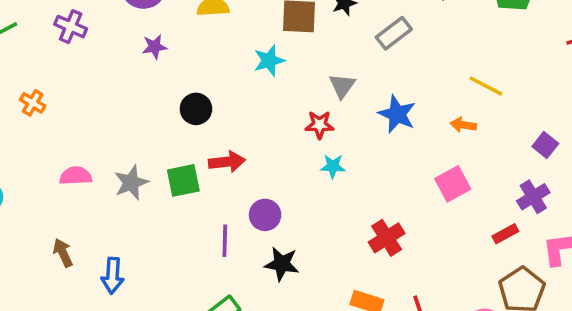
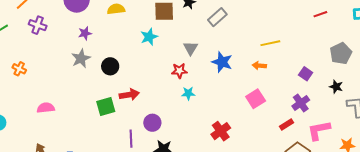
yellow line: (486, 86) -> (270, 43), turned -36
gray star: (131, 183) -> (81, 58), moved

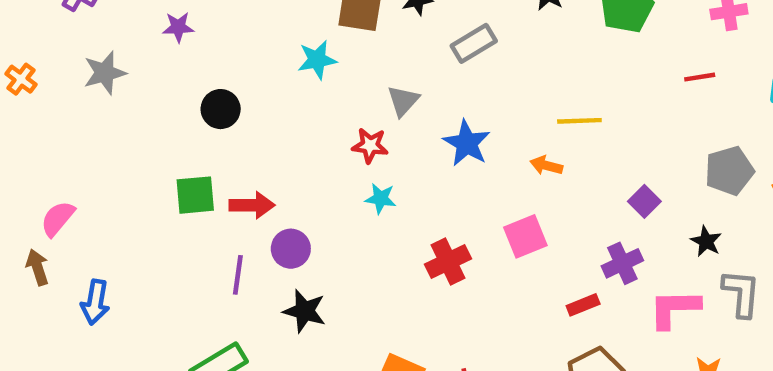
gray star: (81, 58) -> (105, 73), moved
red arrow: (129, 95) -> (252, 205), moved
pink semicircle: (46, 108) -> (58, 219), moved, turned -54
pink L-shape: (319, 130) -> (674, 309), moved
red cross: (221, 131) -> (448, 262), moved

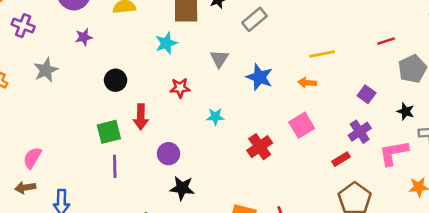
red line: (700, 77) -> (386, 41), moved
red star: (370, 145) -> (180, 88), moved
red arrow: (252, 205) -> (141, 117), moved, turned 100
brown arrow: (37, 267) -> (25, 188), turned -72
purple line: (238, 275) -> (115, 166), moved

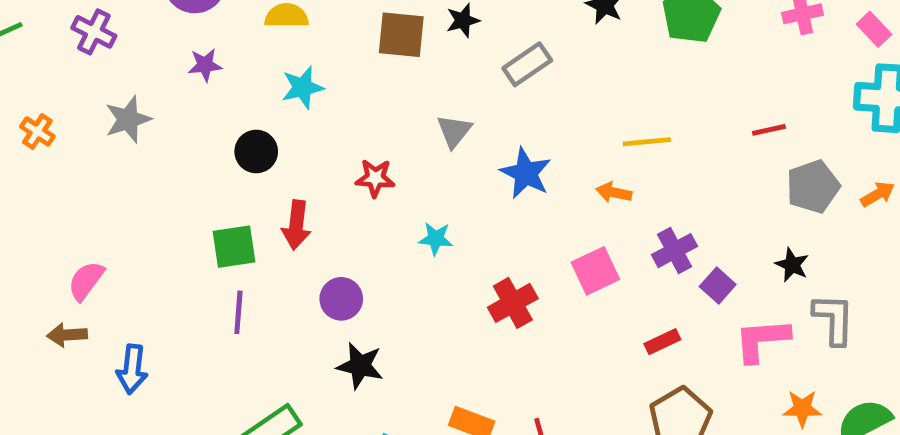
cyan star: (166, 43) -> (303, 87), moved
purple square: (367, 94) -> (718, 286), moved
purple cross: (360, 132) -> (674, 251), moved

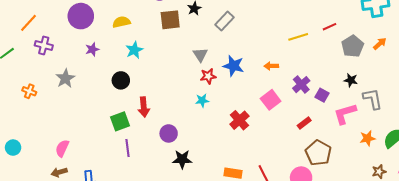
yellow line: (647, 142) -> (298, 37), moved
red star: (375, 178) -> (208, 76), moved

